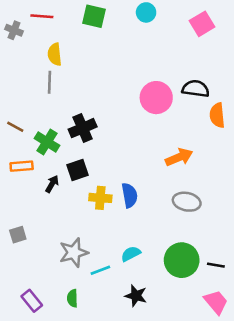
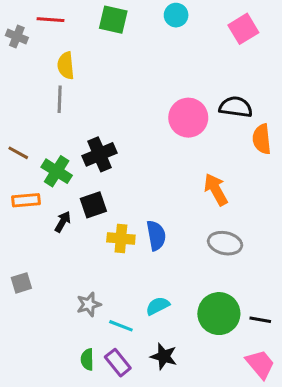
orange arrow: (179, 157) -> (216, 190), turned -96
gray star: (74, 253) -> (89, 304), size x0.7
cyan line: (100, 270) -> (121, 326), turned 42
purple rectangle: (32, 301) -> (118, 363), moved

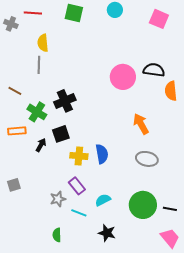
pink square: (243, 29) -> (159, 19), turned -36
brown line: (18, 153) -> (15, 91), moved
purple rectangle: (118, 363) -> (77, 186), moved

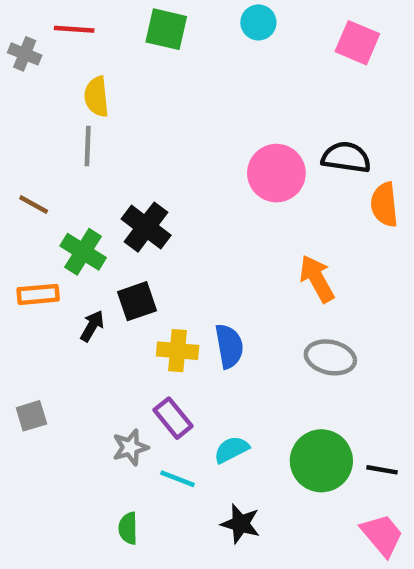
black cross: (65, 101) -> (146, 227), turned -30

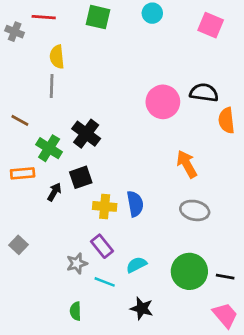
gray square: (31, 416) -> (19, 245), turned -30

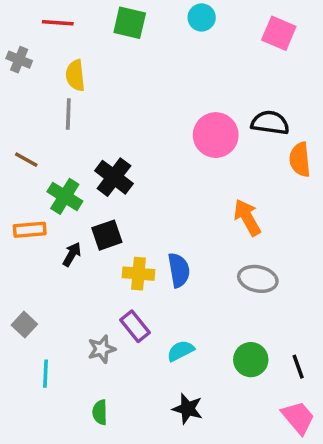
gray cross: (15, 32) -> (19, 60), moved
green circle: (189, 271) -> (251, 360), size x0.7
black line: (225, 277) -> (298, 367), turned 60
cyan line: (105, 282) -> (45, 374), moved, turned 72

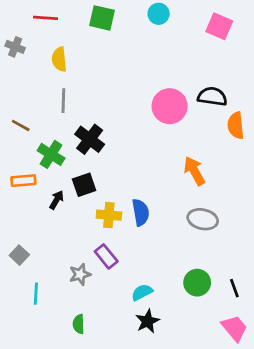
gray line: (68, 114) -> (63, 101), moved
cyan semicircle: (181, 351) -> (142, 292), moved
black star: (188, 409) -> (148, 321), turned 30

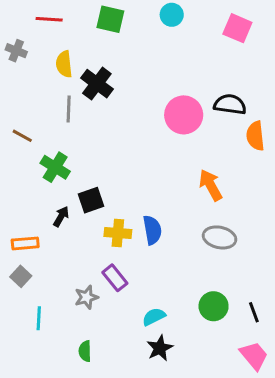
black cross: (90, 139) -> (97, 84), moved
orange rectangle: (23, 181) -> (25, 243), moved

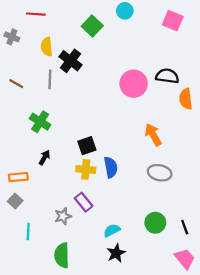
green square: (110, 19) -> (92, 26), moved, turned 30
brown line: (22, 136) -> (16, 84), moved
black square: (91, 200) -> (87, 146), moved
green semicircle: (85, 351) -> (62, 255), size x1.6

